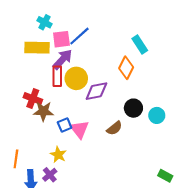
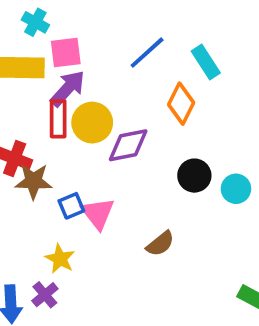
blue line: (79, 36) -> (147, 53), moved
brown semicircle: (114, 128) -> (160, 244), moved

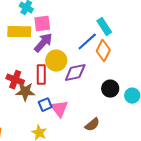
blue line: (147, 53) -> (87, 42), moved
cyan rectangle: (206, 62) -> (104, 27), moved
red rectangle: (58, 119) -> (41, 75), moved

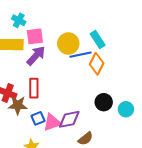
blue line: (87, 42) -> (80, 55), turned 30
yellow circle: (56, 61) -> (68, 44), moved
purple diamond: (75, 73) -> (69, 119), moved
pink triangle: (59, 109) -> (52, 122), turned 48

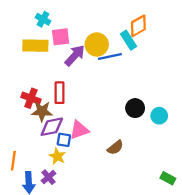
purple arrow: (36, 56) -> (75, 55), moved
orange diamond: (97, 64) -> (138, 26), moved, turned 35
blue square: (38, 118) -> (64, 140), moved, turned 32
purple diamond: (69, 119) -> (52, 127), moved

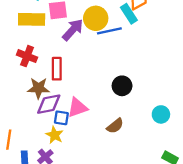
red cross: (31, 98) -> (27, 56), moved
black circle: (135, 108) -> (122, 86), moved
cyan circle: (159, 116) -> (161, 114), moved

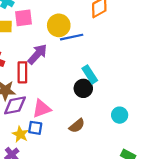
cyan rectangle: (129, 14) -> (90, 74), moved
purple arrow: (73, 30) -> (37, 54), moved
blue square: (61, 118) -> (35, 128), moved

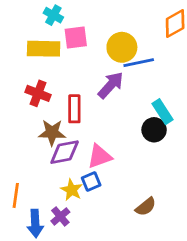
purple arrow: (37, 54) -> (111, 85), moved
brown semicircle: (77, 126) -> (146, 207), moved
blue square: (35, 128) -> (91, 181), turned -32

